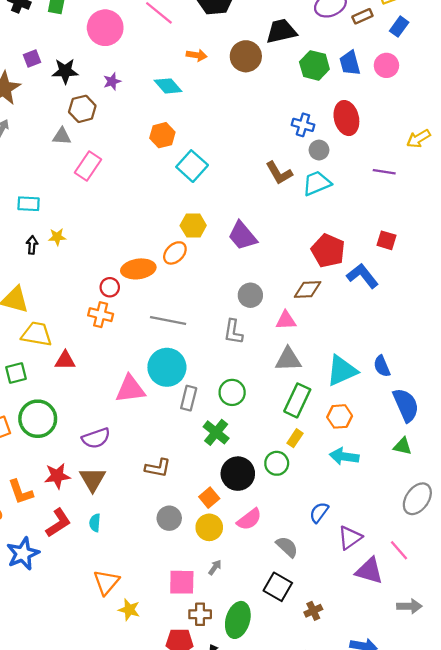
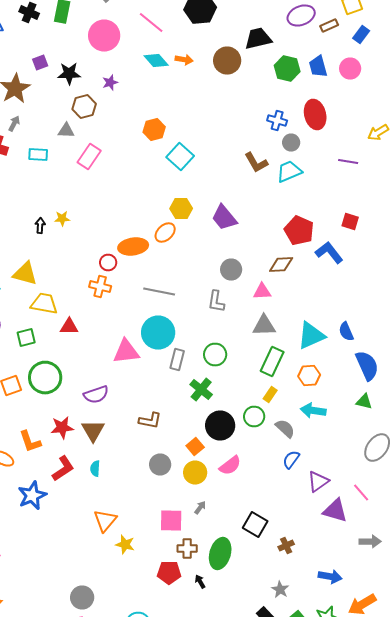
cyan diamond: (168, 86) -> (156, 60), moved
cyan rectangle: (29, 204) -> (38, 154), moved
gray semicircle: (287, 547) -> (285, 428), moved

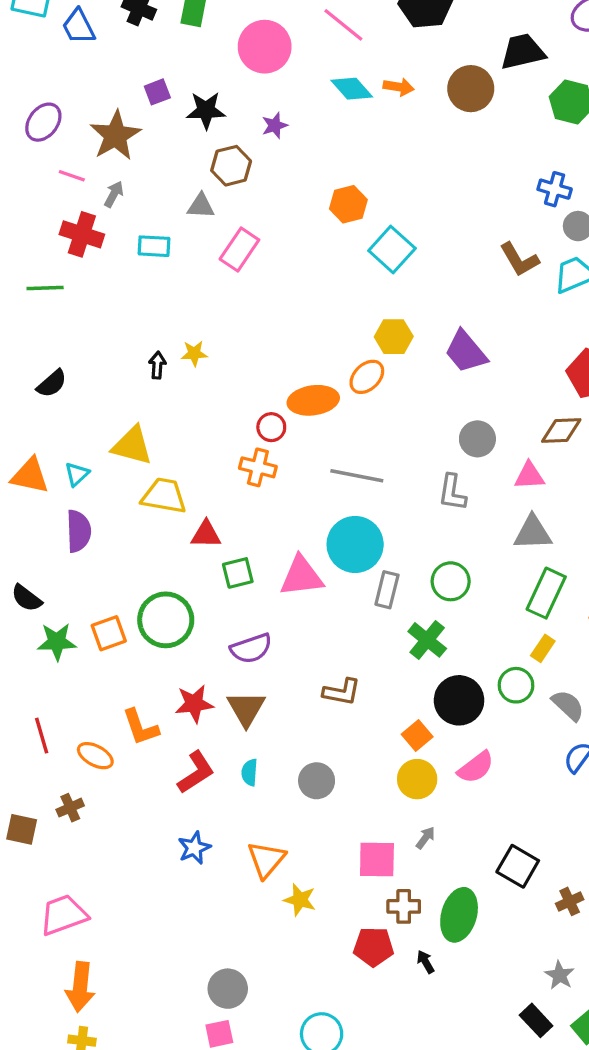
green square: (26, 338) -> (238, 573), moved
gray circle: (160, 464) -> (317, 781), moved
blue star: (32, 496) -> (194, 848), moved, size x0.7

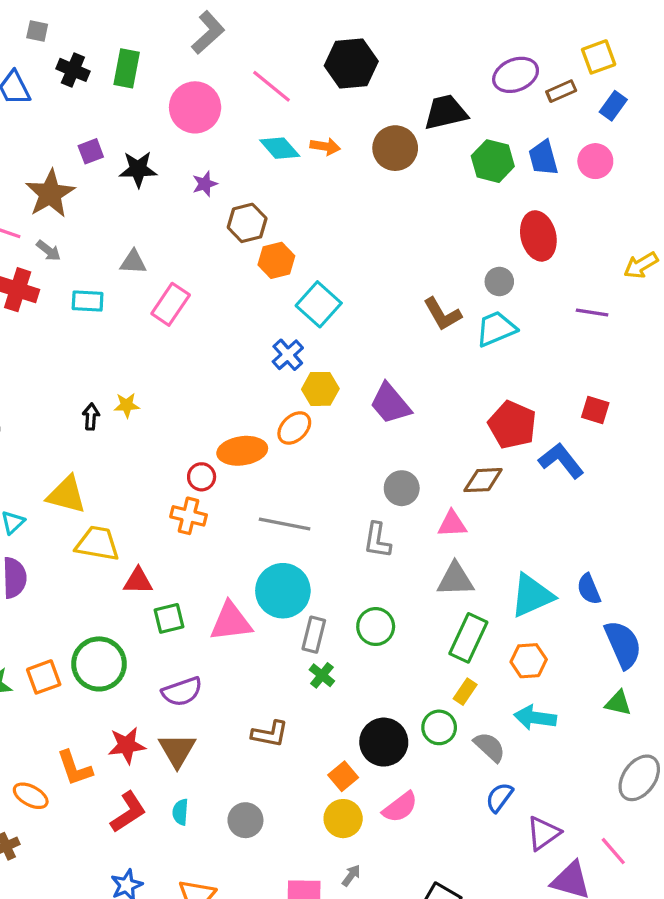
brown hexagon: (231, 166) -> (247, 223), moved
blue cross: (555, 189) -> (288, 355), moved, turned 32
gray arrow: (114, 194) -> (49, 251), turned 100
green cross: (427, 640) -> (322, 675), moved, size x0.7

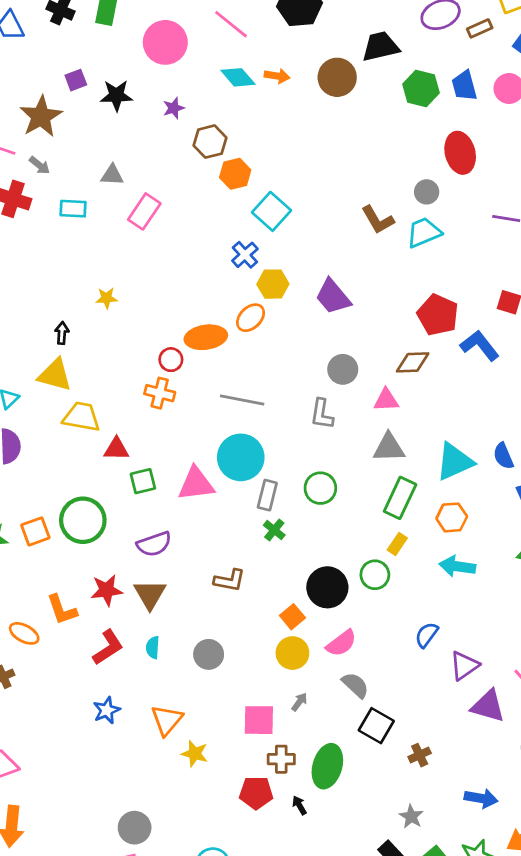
black arrow: (91, 417) -> (62, 333), moved
gray semicircle: (490, 747) -> (355, 685), moved

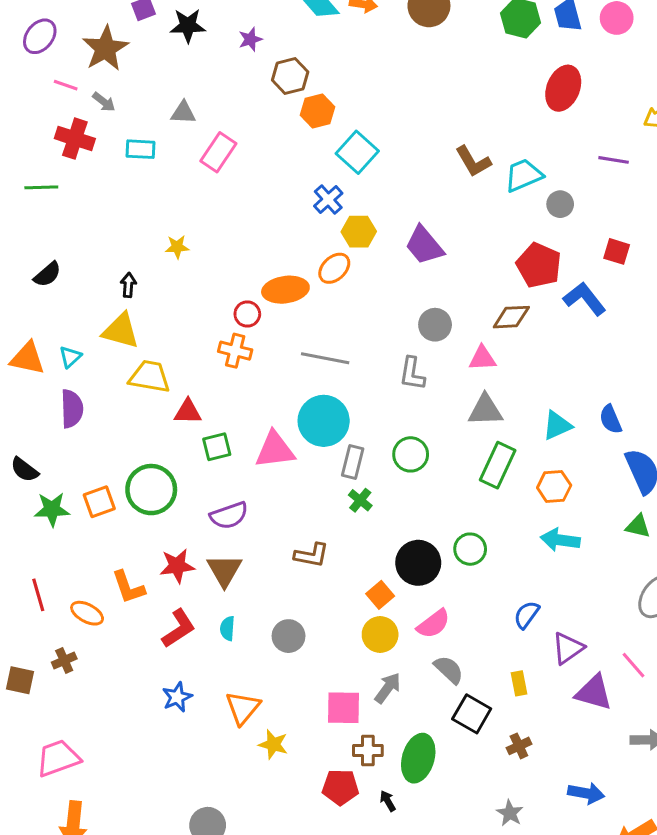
red ellipse: (460, 153) -> (563, 88), turned 36
gray circle: (427, 192) -> (560, 204), moved
cyan triangle: (455, 462) -> (557, 425), size x0.7
yellow rectangle: (397, 544) -> (519, 683), moved, turned -45
gray arrow: (299, 702) -> (388, 688), size x1.5

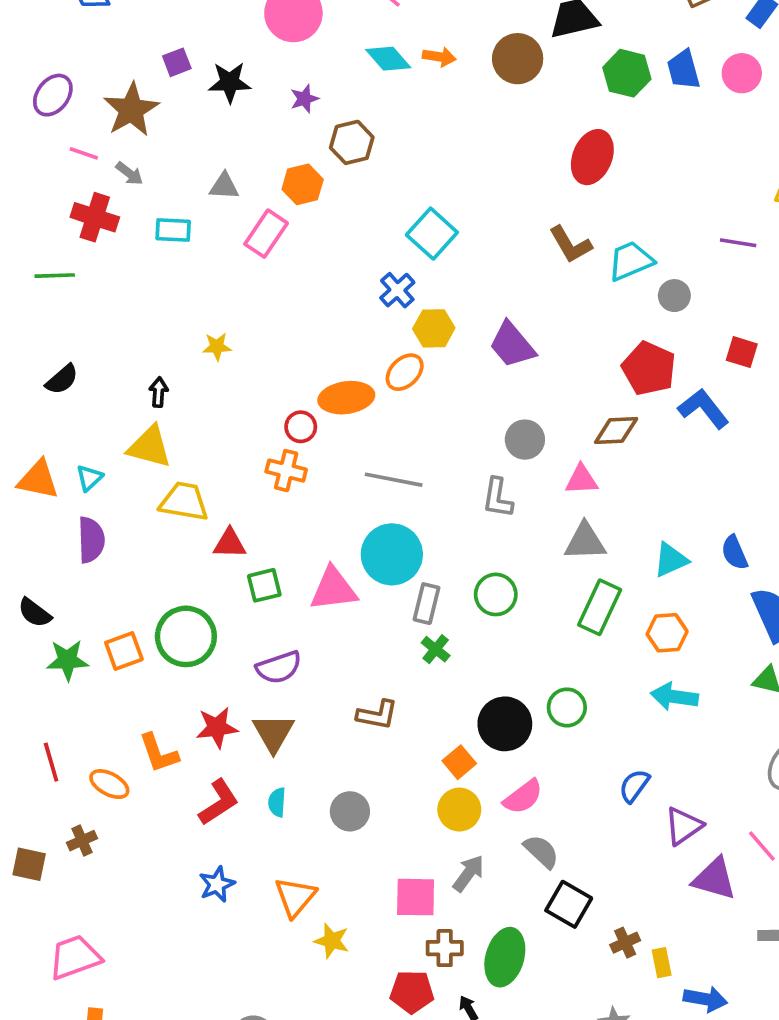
red ellipse: (563, 88) -> (592, 157), moved
orange hexagon: (318, 111) -> (303, 184), moved
yellow rectangle: (519, 683) -> (662, 963), moved

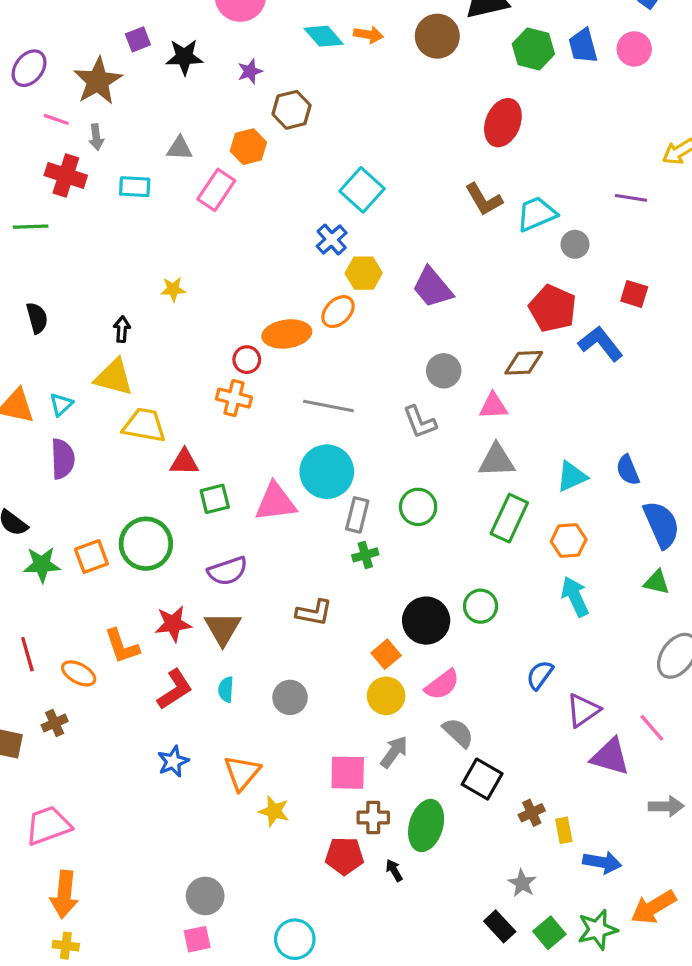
gray arrow: (129, 173) -> (96, 137), turned 45
black semicircle: (62, 379) -> (37, 318), turned -64
gray L-shape: (498, 498) -> (420, 422), turned -30
green cross: (436, 649) -> (365, 555), turned 35
cyan arrow: (674, 697) -> (575, 597), turned 57

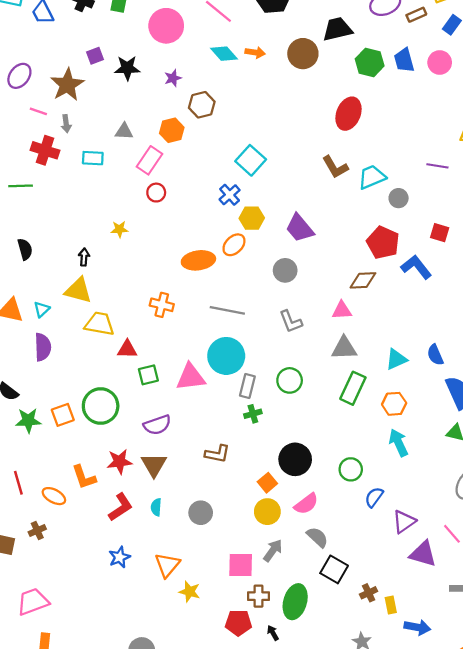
red circle: (247, 360) -> (156, 193), moved
gray circle: (444, 371) -> (285, 270), moved
green circle: (481, 606) -> (351, 469), moved

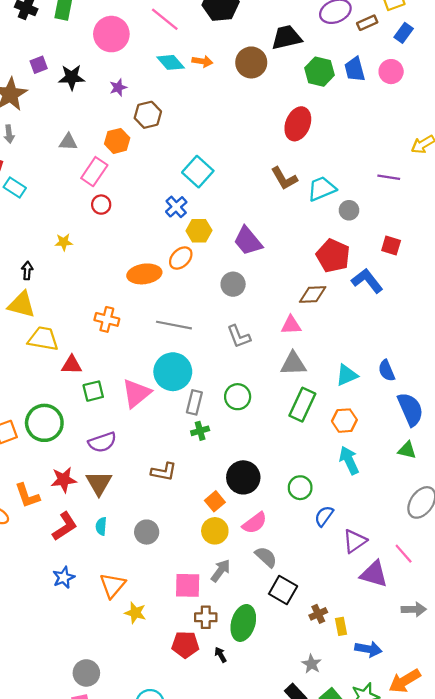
cyan rectangle: (93, 158) -> (15, 188), moved, turned 30
pink triangle: (191, 377) -> (136, 393), turned -32

